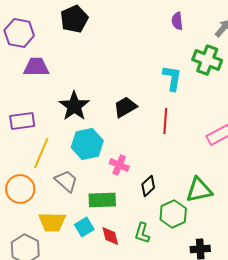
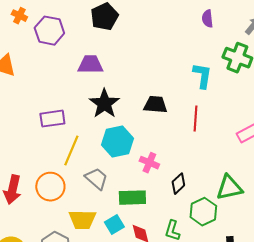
purple trapezoid: (36, 67) -> (90, 65), moved
black trapezoid: (125, 107) -> (155, 105), turned 35

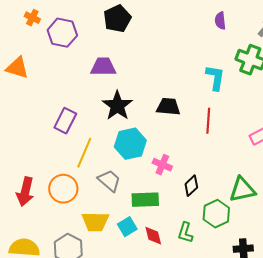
purple rectangle: (52, 119) -> (65, 121), turned -55

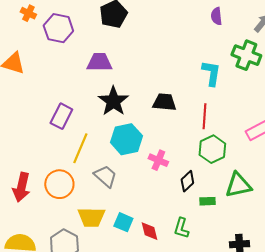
green rectangle: (145, 200) -> (207, 201), moved, size x0.6
green hexagon: (216, 214) -> (212, 149), moved
cyan square: (127, 227) -> (123, 222), turned -36

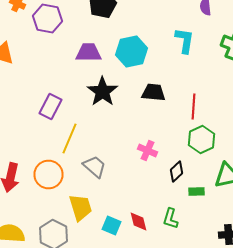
cyan L-shape: (211, 73) -> (184, 40), moved
cyan hexagon: (126, 139) -> (132, 52), moved
yellow trapezoid: (91, 217) -> (80, 208), turned -108
cyan square: (123, 222) -> (112, 226), moved

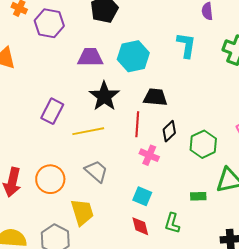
red line: (194, 106) -> (137, 124), moved
yellow line: (70, 138) -> (88, 131), moved, turned 56
black diamond: (176, 172) -> (169, 131), moved
cyan square: (112, 226) -> (142, 196), moved

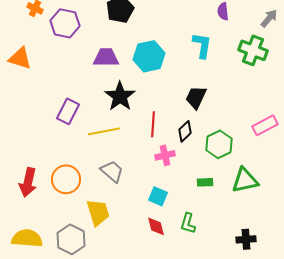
black trapezoid: (155, 97) -> (196, 97), moved, turned -70
pink cross: (149, 155) -> (165, 155), turned -36
green rectangle: (198, 196) -> (205, 182), moved

